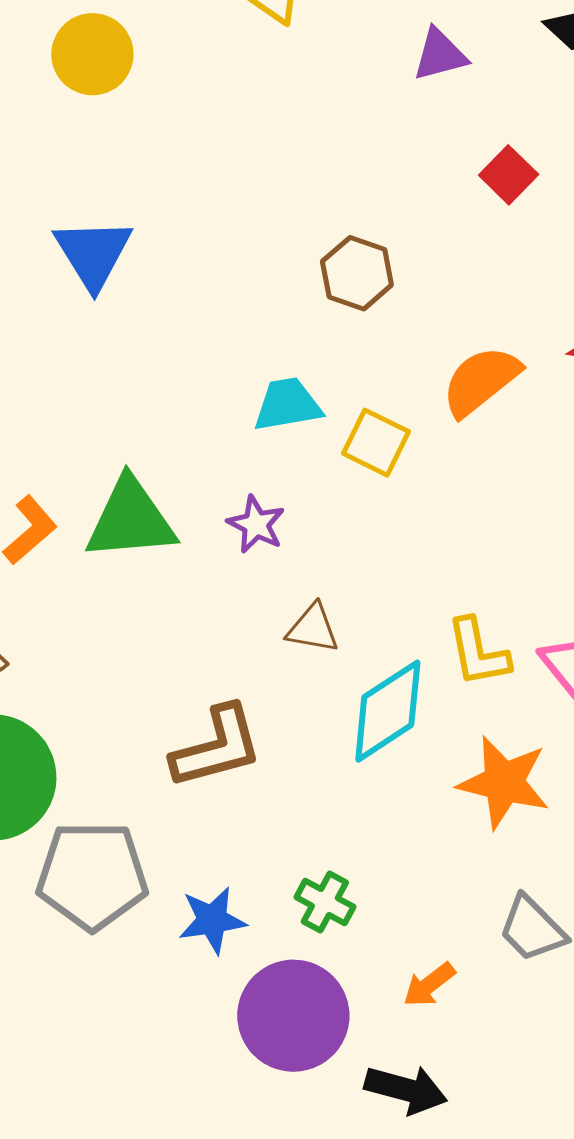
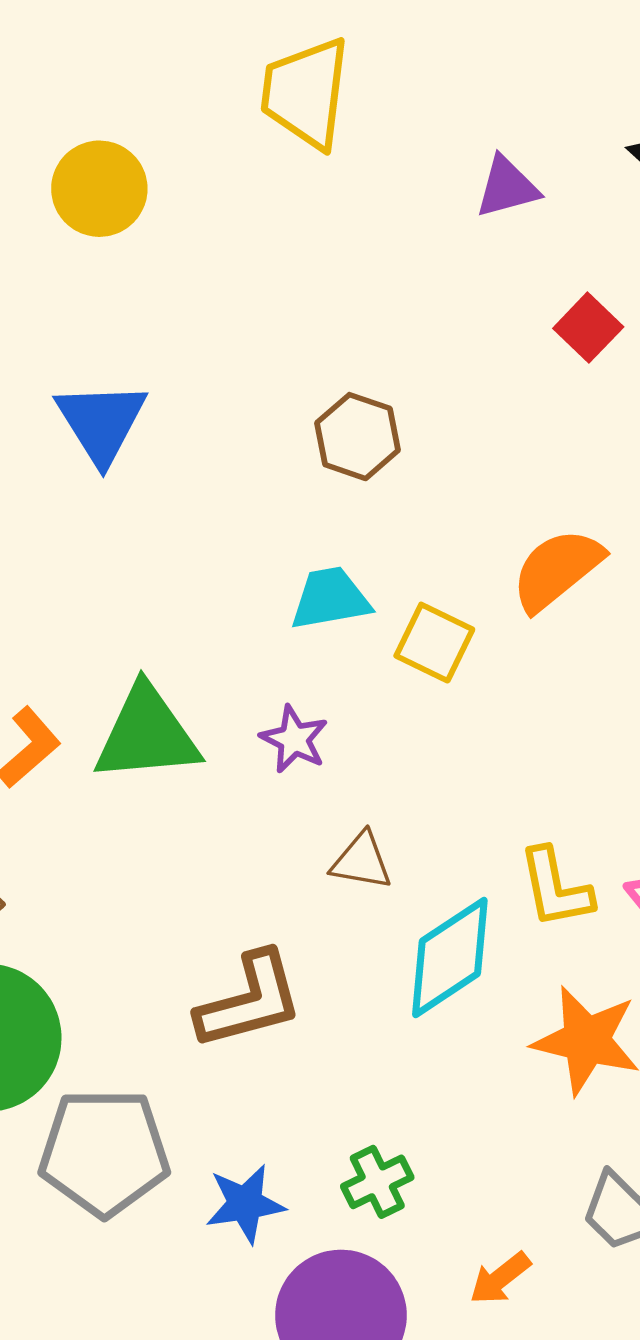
brown hexagon: (357, 273) -> (358, 437), moved
green cross: (325, 902) -> (377, 1182), turned 36

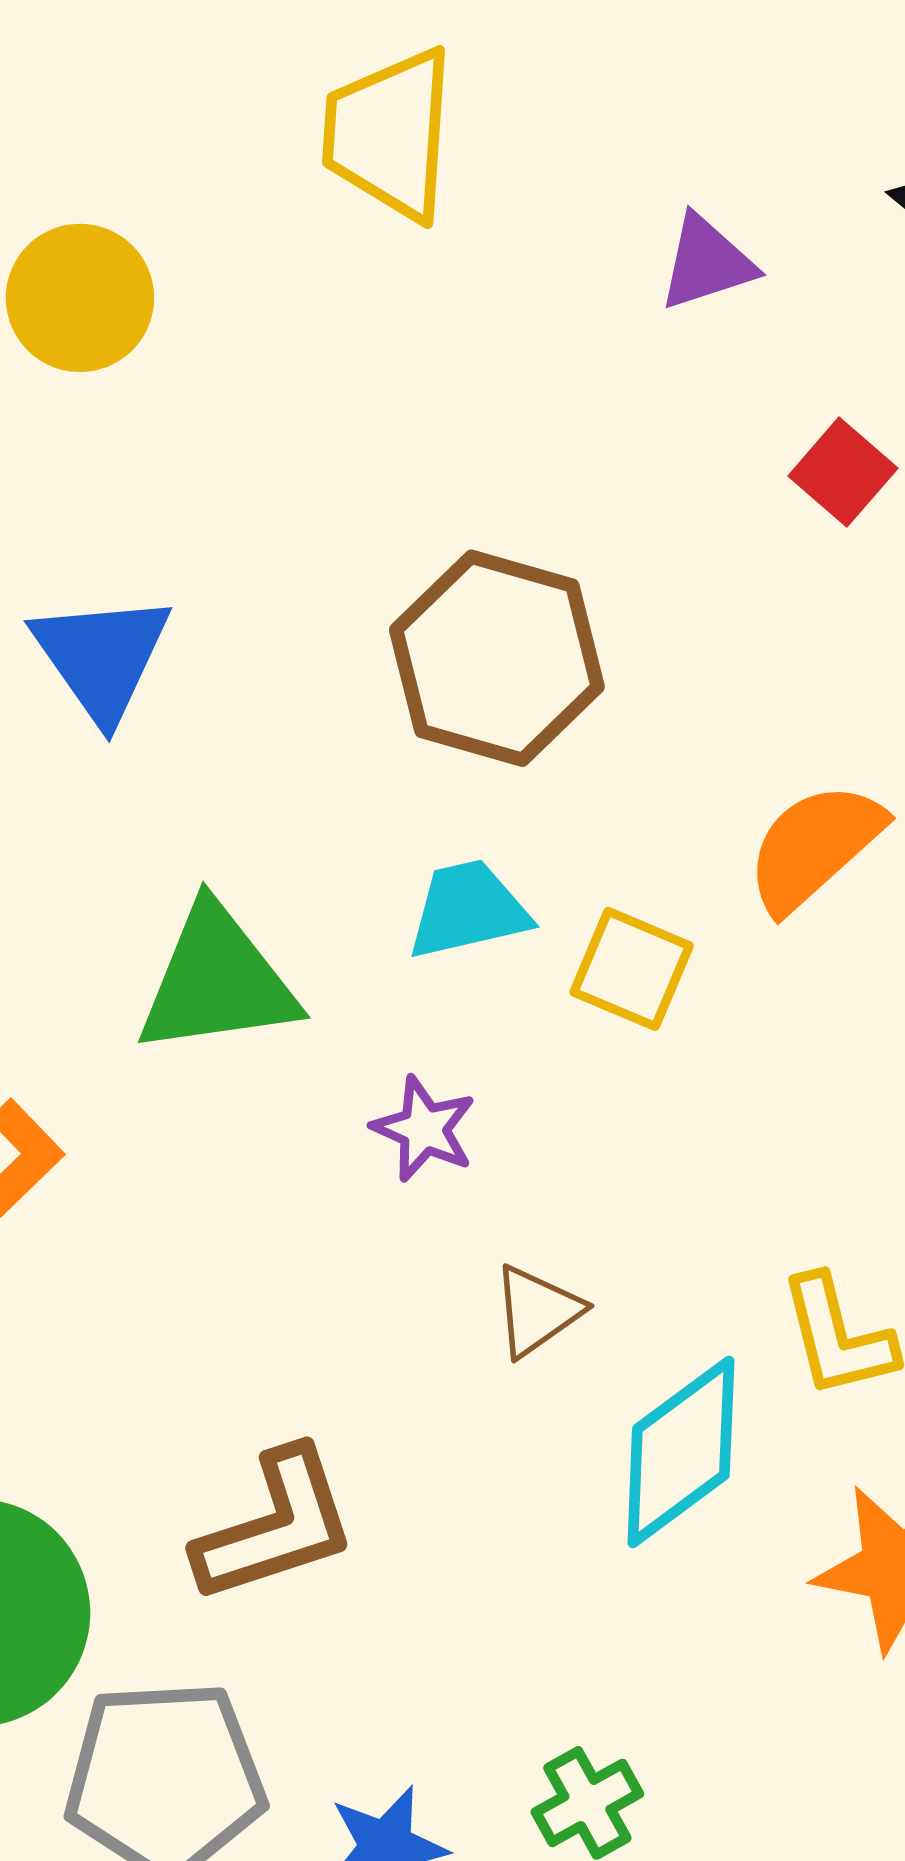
brown hexagon: (358, 437) -> (497, 658), size x1.6
green triangle: (147, 734) -> (217, 981), moved
brown triangle: (361, 861) -> (537, 1311), turned -42
brown L-shape: (250, 1001) -> (276, 1526), moved

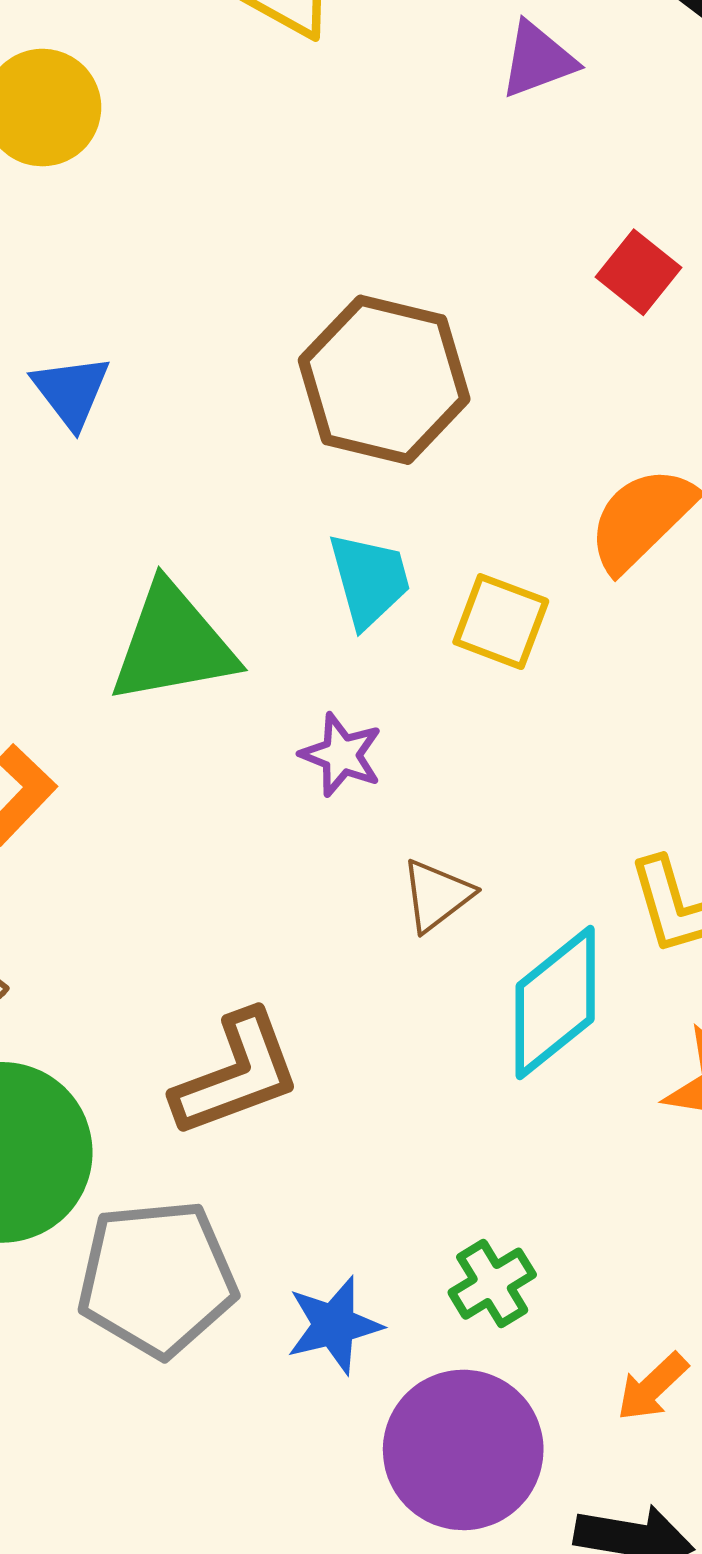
red square: (843, 472) -> (639, 272), moved
blue triangle: (102, 657) -> (71, 391), size x0.7
cyan trapezoid: (468, 910) -> (369, 580), turned 90

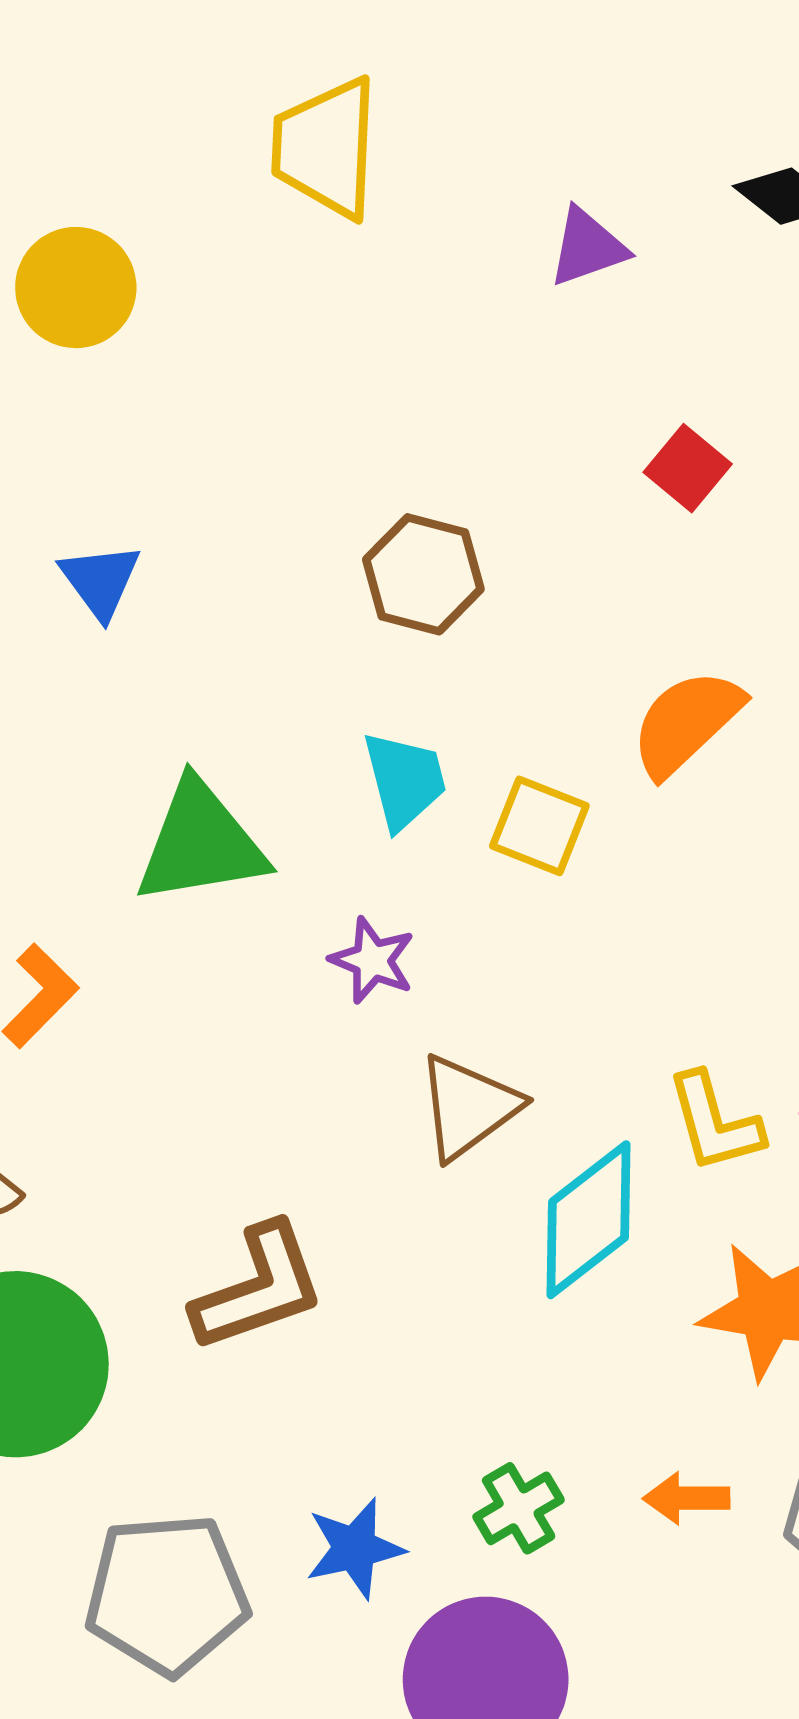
brown hexagon: (384, 380) -> (423, 574), size x0.7
brown triangle: (437, 895) -> (468, 1107), size x1.4
gray pentagon: (157, 1278) -> (167, 1594), moved
orange arrow: (652, 1387) -> (686, 1498), moved, turned 42

